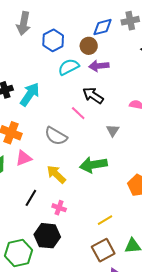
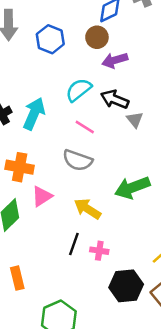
cyan semicircle: (69, 67) -> (79, 90), moved
pink line: (78, 113) -> (85, 127), moved
gray triangle: (113, 130) -> (135, 120), moved
black line: (31, 198) -> (74, 244), moved
black hexagon: (47, 236) -> (126, 286), moved

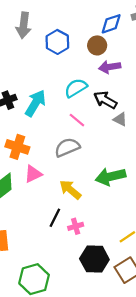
gray triangle: (135, 120) -> (120, 119), turned -32
gray semicircle: (78, 160) -> (67, 147), turned 130
pink cross: (99, 251) -> (76, 226), turned -32

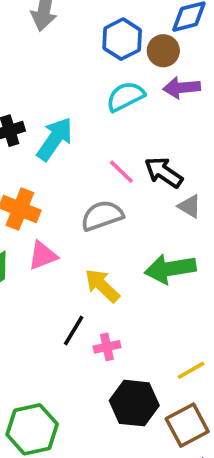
blue hexagon: (57, 42) -> (122, 39), moved
cyan semicircle: (76, 88) -> (125, 97), moved
black arrow: (105, 100) -> (164, 172), moved
gray triangle: (120, 119) -> (190, 206), moved

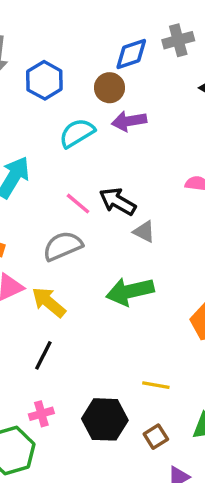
blue hexagon: (122, 39) -> (44, 80), moved
yellow arrow: (102, 286) -> (49, 302), moved
pink cross: (107, 347) -> (41, 414), moved
yellow line: (191, 370) -> (156, 385), turned 44
brown square: (187, 425) -> (156, 437), size x0.6

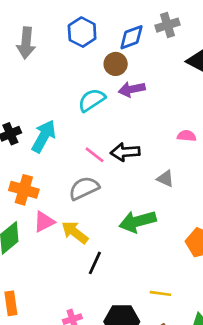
blue hexagon: (44, 80) -> (82, 32), moved
black arrow: (118, 201) -> (125, 152), turned -32
gray triangle: (144, 232) -> (165, 179), moved
black line: (43, 355) -> (95, 263), moved

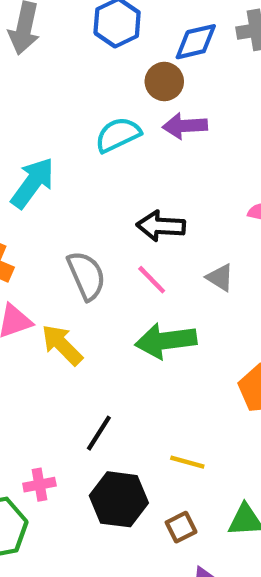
pink line: (95, 155) -> (152, 280), moved
gray semicircle: (84, 188) -> (86, 276), turned 84
black line: (95, 263) -> (99, 433), moved

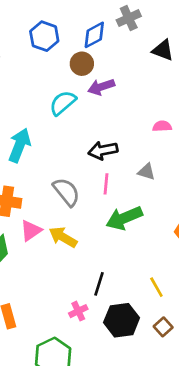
pink line: (152, 280) -> (106, 184), turned 65
yellow line: (187, 462) -> (156, 287), turned 60
pink cross: (39, 485) -> (78, 311), moved

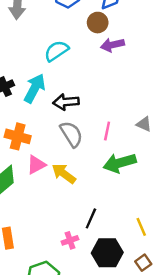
cyan semicircle: (63, 103) -> (56, 51), moved
black arrow: (103, 150) -> (66, 102), moved

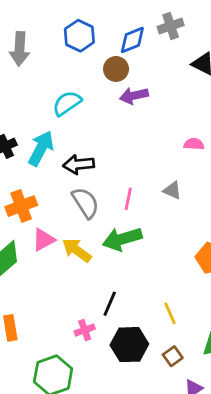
orange cross: (18, 136) -> (21, 206), turned -35
green arrow: (120, 163) -> (122, 239), moved

